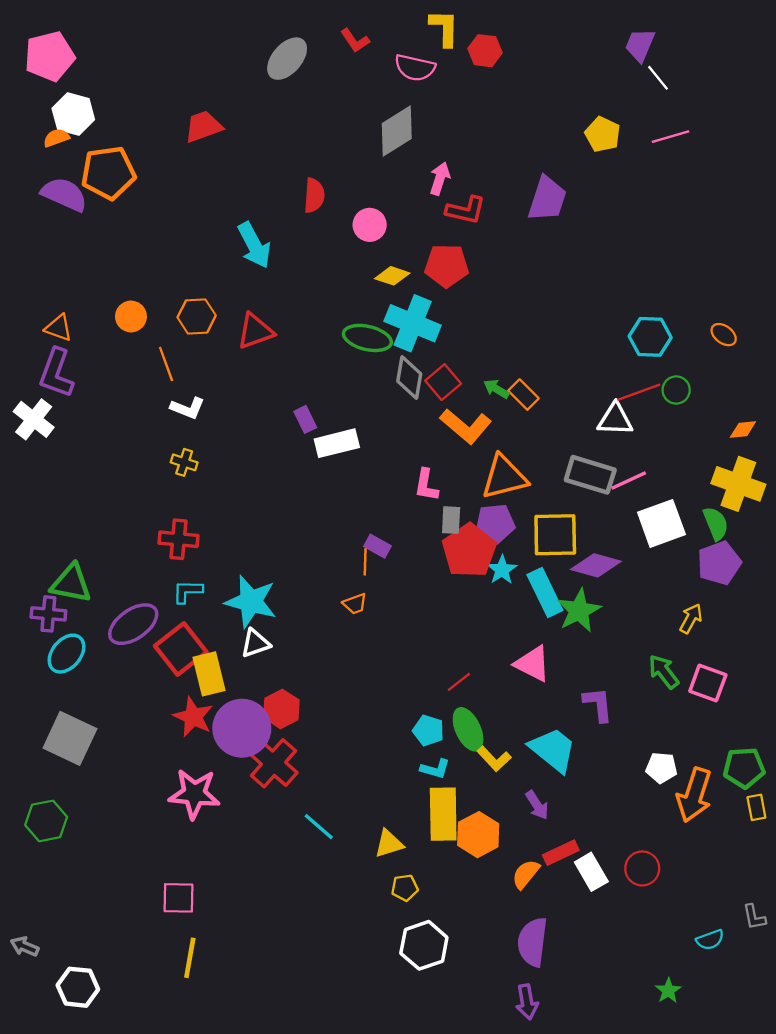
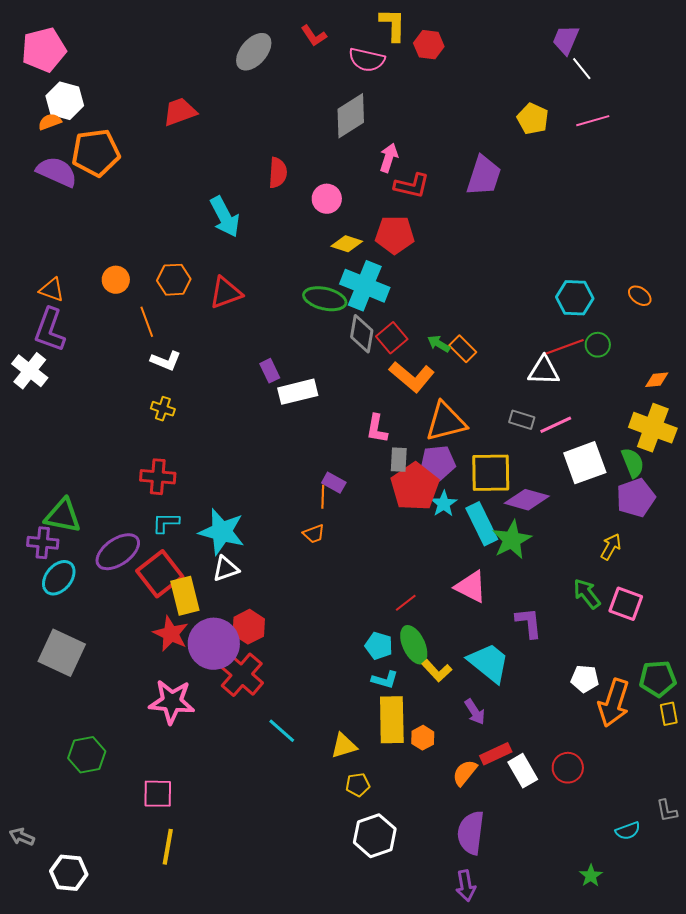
gray rectangle: (590, 475) -> (522, 420), size x0.6
green hexagon: (46, 821) -> (87, 755), moved
orange hexagon: (478, 835) -> (423, 738), size x0.6

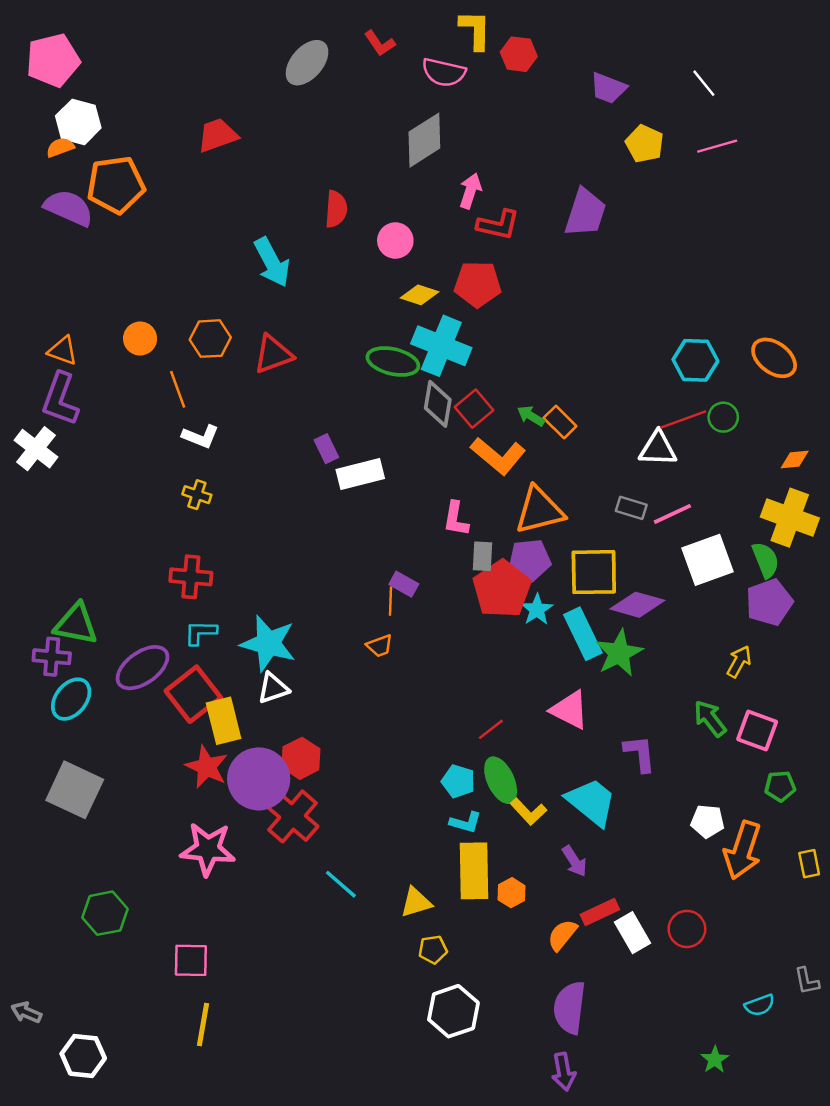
purple trapezoid: (566, 40) -> (608, 88), moved, turned -92
orange ellipse: (640, 296) -> (774, 358), size x1.6
green pentagon: (658, 679) -> (780, 786), moved, size x0.7

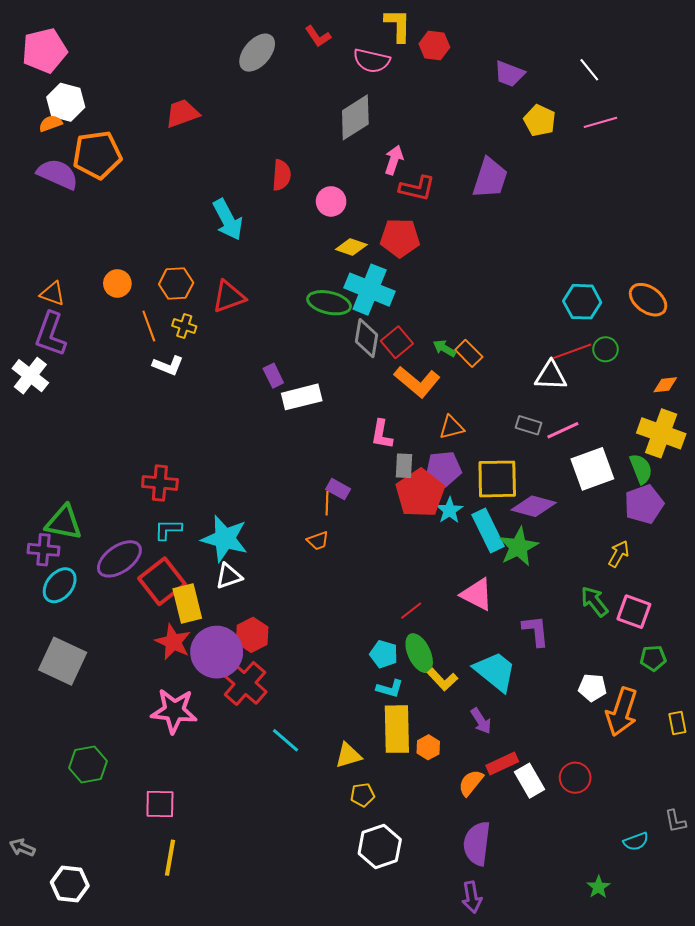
yellow cross: (197, 495) -> (184, 326), moved
orange triangle: (539, 510) -> (452, 427), size x0.6

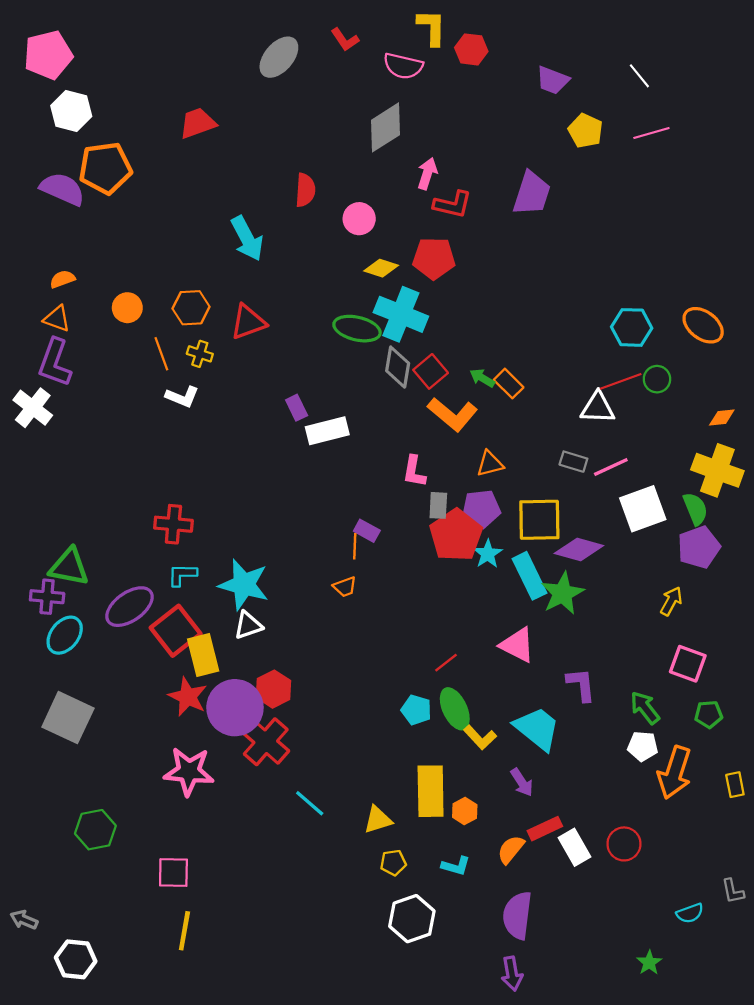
orange semicircle: (51, 123) -> (62, 279), moved
green arrow: (594, 601) -> (645, 708), moved
cyan L-shape: (390, 689) -> (456, 866), moved

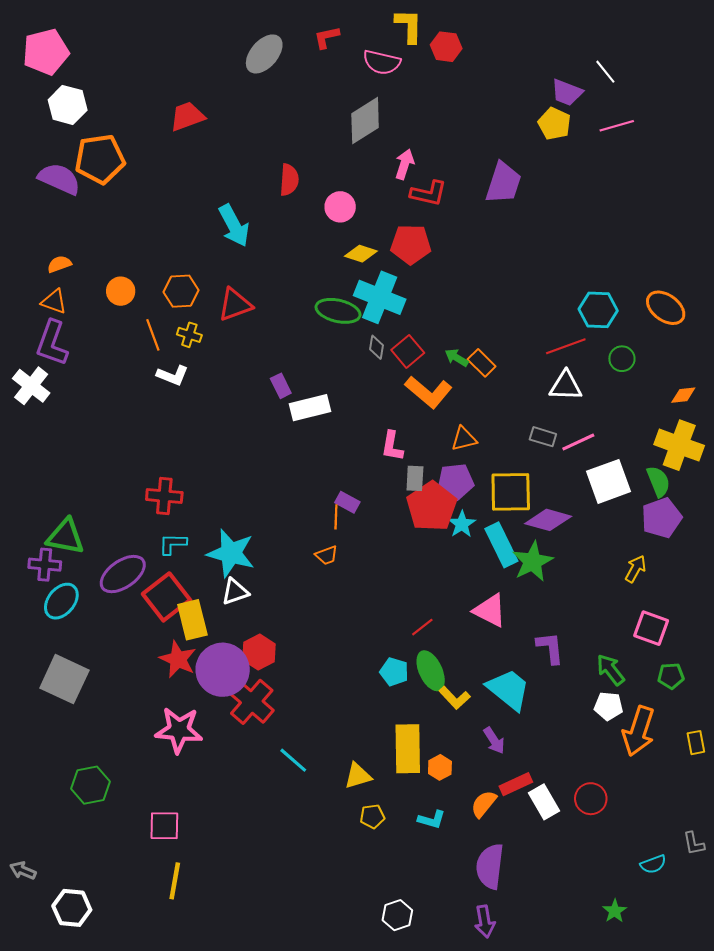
red L-shape: (345, 40) -> (327, 37), turned 112
purple trapezoid: (553, 80) -> (567, 92), moved
gray diamond: (398, 367) -> (377, 347), size x0.6
red line: (621, 381) -> (566, 346), moved
white hexagon: (412, 919) -> (397, 915), moved, size x0.7

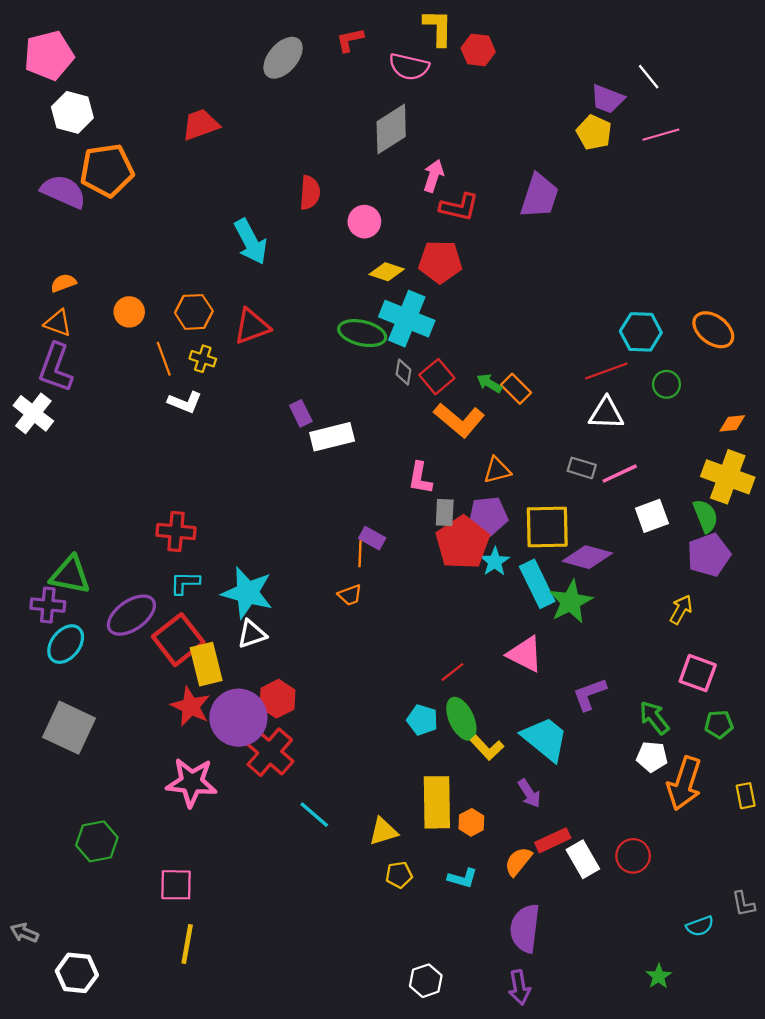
white square: (608, 481) -> (652, 516), size x0.7
purple L-shape: (550, 648) -> (590, 694), turned -104

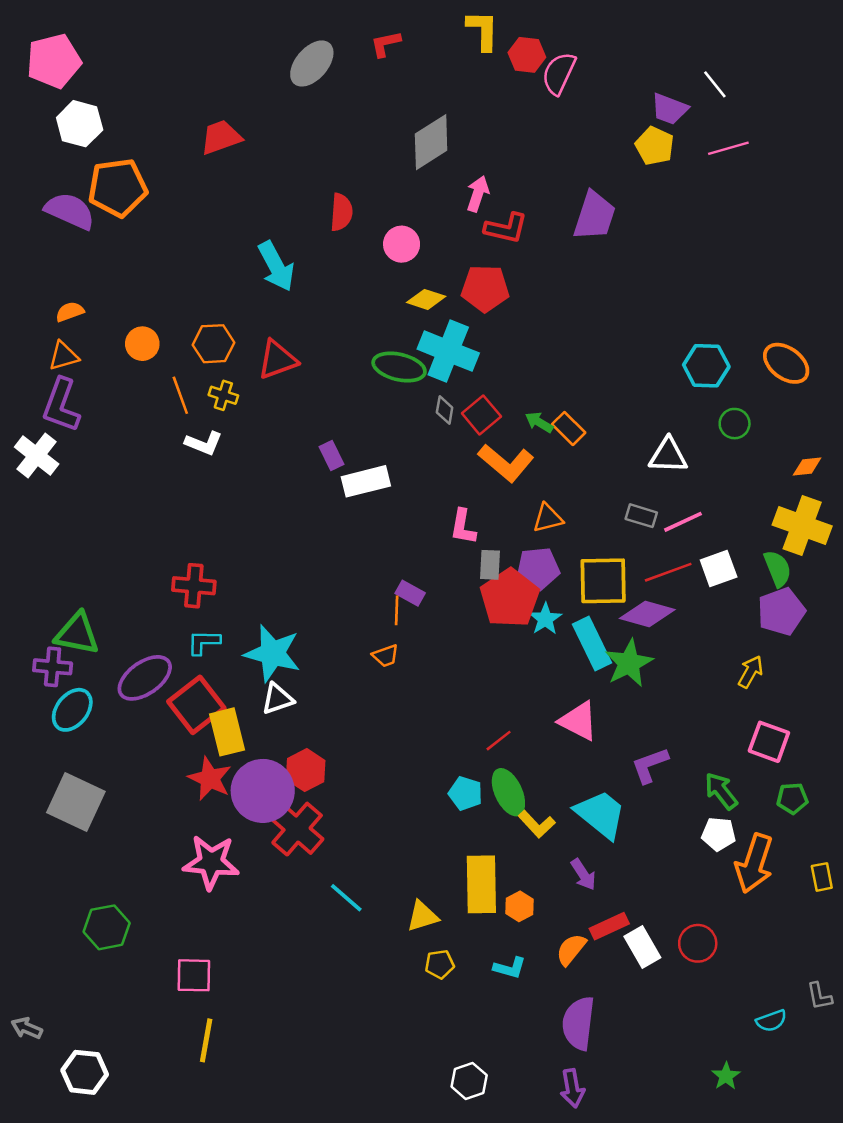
pink semicircle: (409, 67) -> (559, 73), moved, turned 102
orange triangle: (58, 323) -> (64, 356), turned -36
red line: (606, 371) -> (668, 572), moved

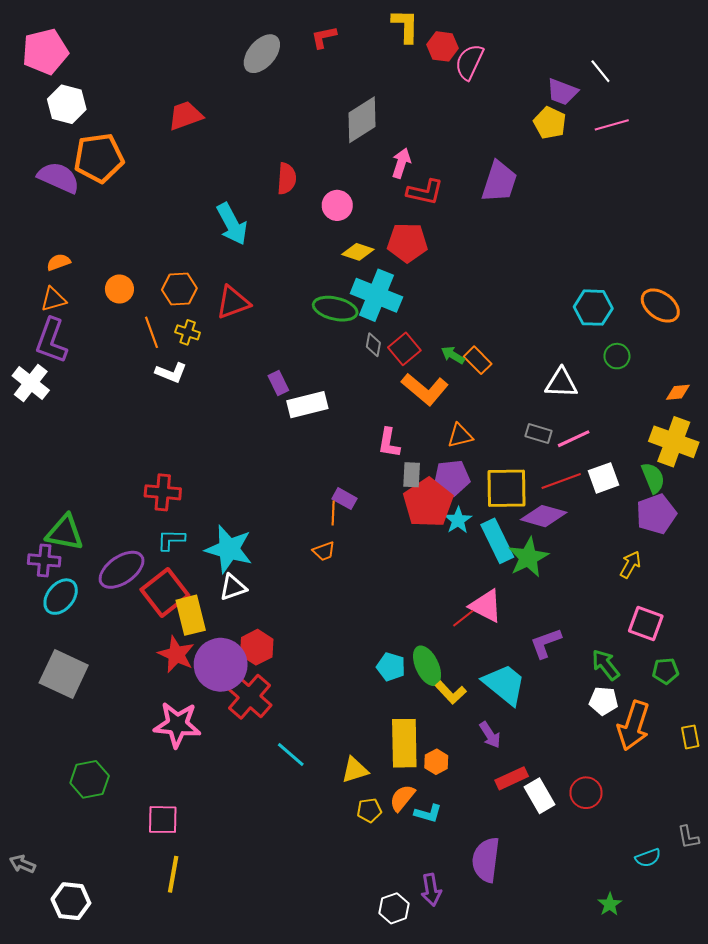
red line: (499, 741) -> (463, 618), moved
orange semicircle: (571, 949) -> (402, 798), moved
purple arrow: (572, 1088) -> (431, 890), moved

